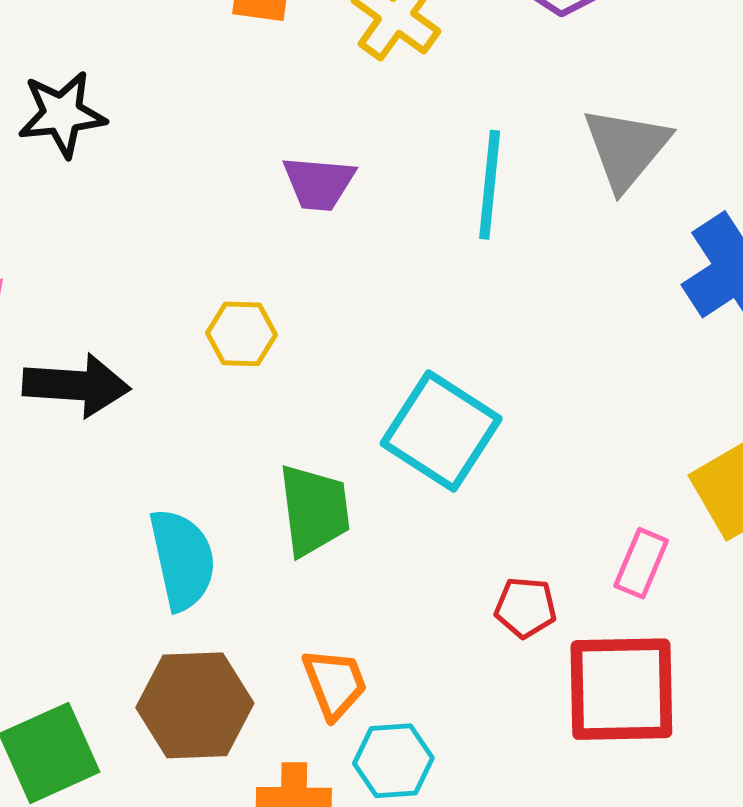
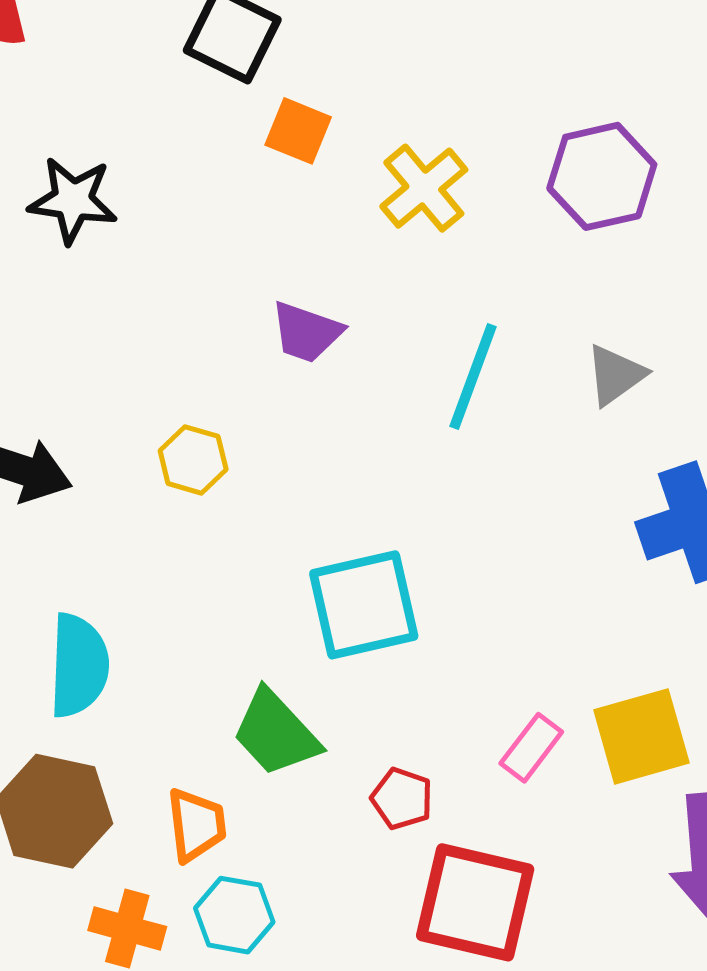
gray triangle: (626, 148) -> (616, 375), size x0.7
cyan square: (441, 431) -> (364, 605), turned 30
green trapezoid: (314, 510) -> (276, 733), moved, turned 130
pink rectangle: (641, 563) -> (531, 748), moved

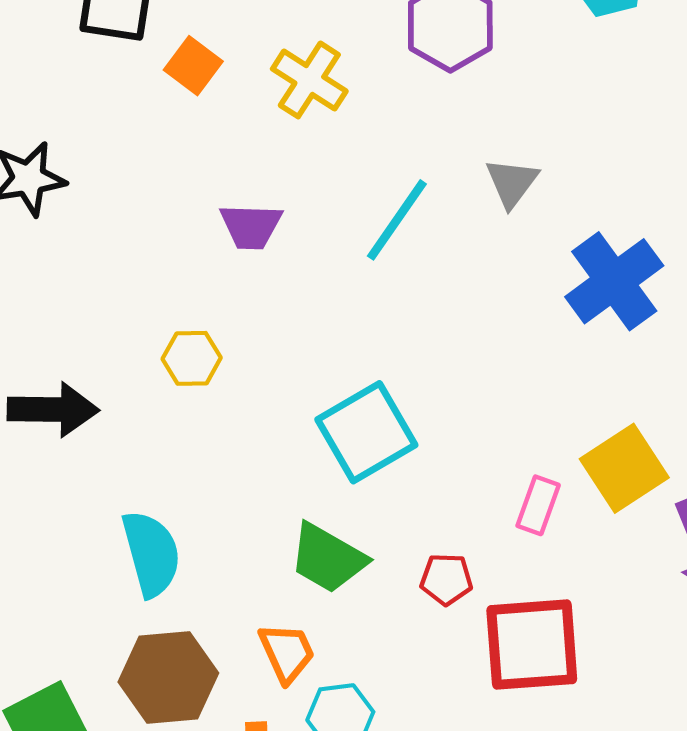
orange square: (298, 131) -> (193, 66), turned 32
cyan line: (473, 377) -> (397, 220), turned 32

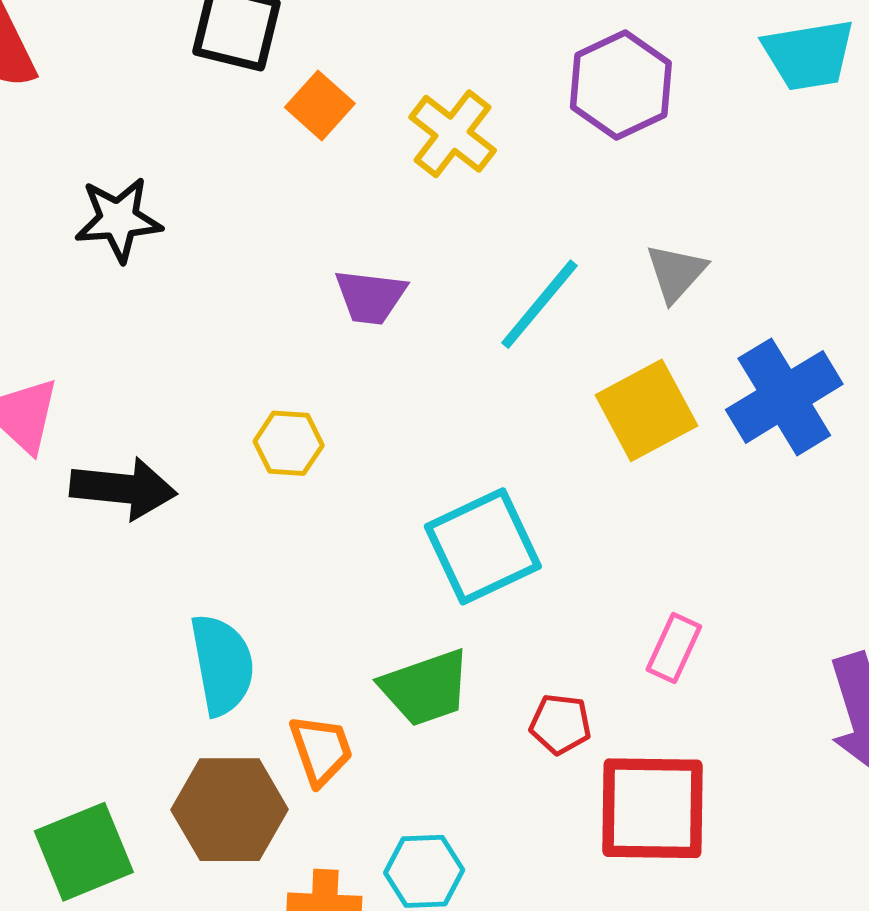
yellow square: (624, 468) -> (646, 410), moved
green trapezoid: (328, 558) -> (426, 688), turned -54
orange trapezoid: (287, 653) -> (321, 750), moved

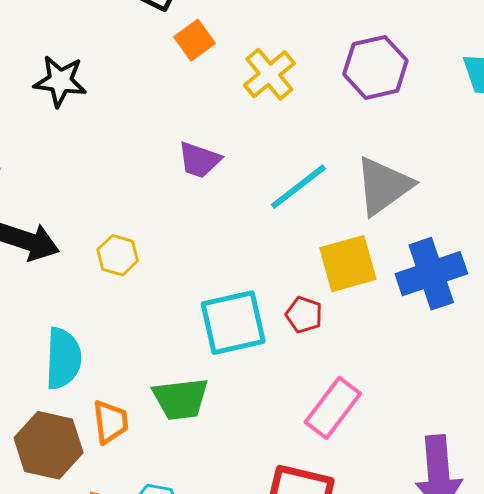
gray triangle: (676, 273) -> (383, 186), size x1.6
yellow hexagon: (289, 443) -> (118, 255), moved
pink rectangle: (674, 648) -> (333, 408), size x1.5
red pentagon: (560, 724) -> (304, 315), moved

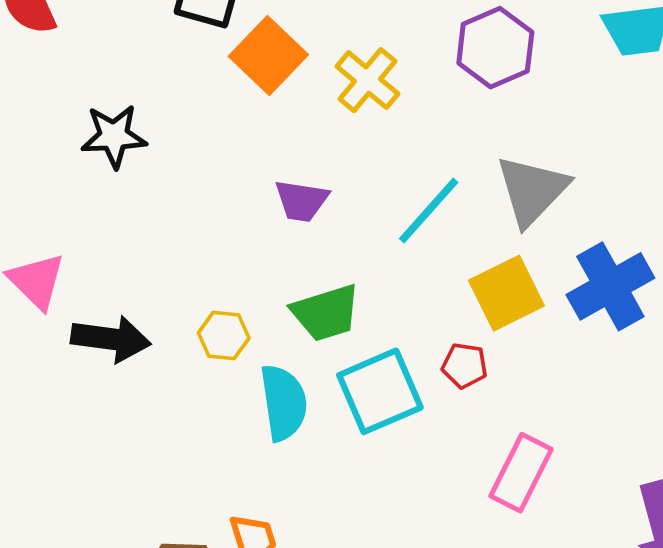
orange square: (195, 40) -> (268, 56), size x1.5
cyan semicircle: (63, 358) -> (284, 403), moved
green trapezoid: (181, 399) -> (326, 313), moved

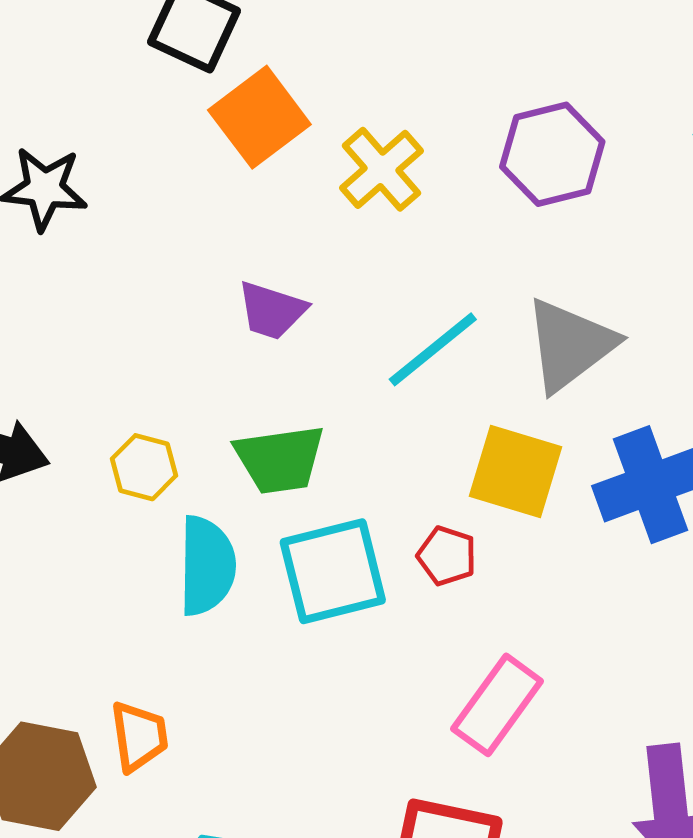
yellow square: (506, 293) -> (516, 472), turned 34

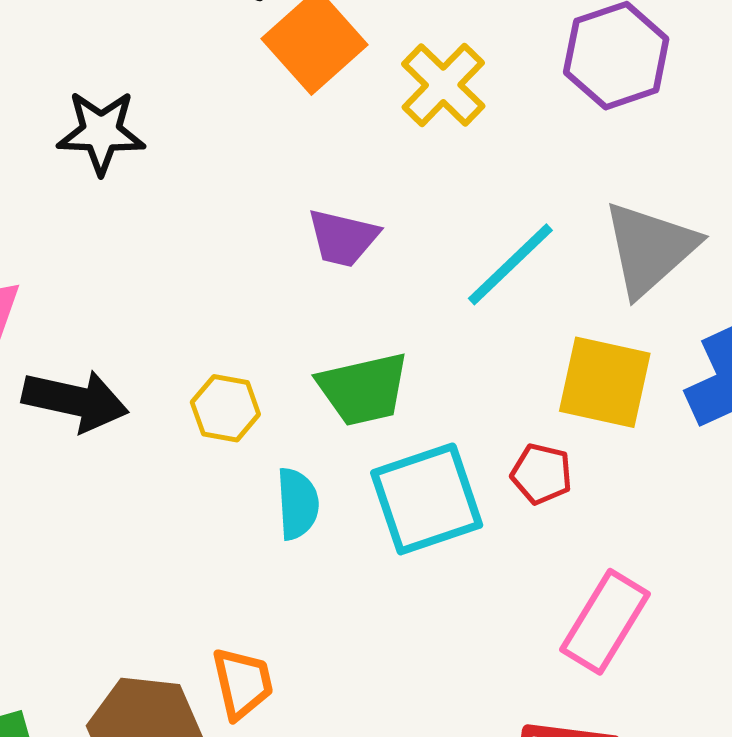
cyan semicircle: (207, 566) -> (298, 504), size x0.7

